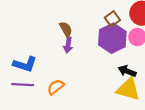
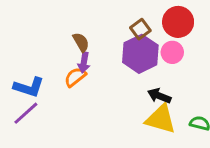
purple line: (23, 85) -> (26, 113), turned -45
orange semicircle: (56, 87) -> (75, 77), moved

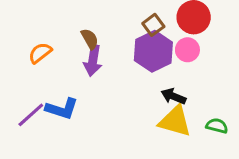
purple arrow: (84, 62) -> (93, 61), size x1.4
orange semicircle: (75, 77) -> (40, 53), moved
blue L-shape: (29, 87) -> (62, 109), moved

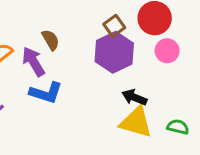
pink circle: (187, 50) -> (167, 51), moved
purple arrow: (93, 61) -> (33, 62), moved, turned 140
blue L-shape: (62, 109) -> (46, 93), moved

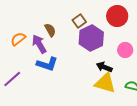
brown square: (114, 26) -> (79, 21), moved
pink circle: (167, 51) -> (125, 50), moved

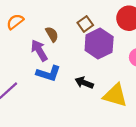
orange semicircle: (18, 39) -> (15, 22), moved
black arrow: (104, 67) -> (84, 83), moved

